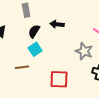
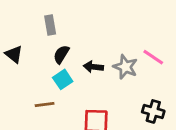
black arrow: (57, 24) -> (93, 67), moved
gray star: (84, 51) -> (125, 67), moved

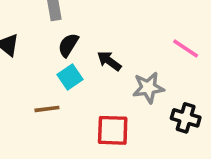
black arrow: (93, 67) -> (109, 61), turned 30
gray star: (125, 67) -> (148, 88), moved, turned -30

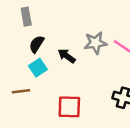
gray star: (148, 88) -> (95, 43), moved

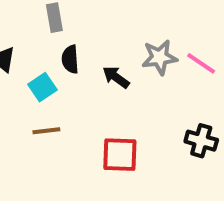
black semicircle: (37, 44) -> (70, 59), turned -36
cyan square: (38, 68) -> (42, 87), moved

